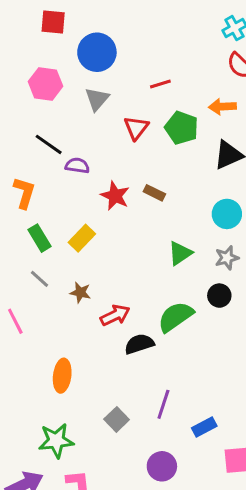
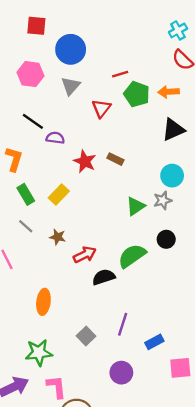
green pentagon: (182, 128) -> (137, 94), moved
gray star: (227, 258) -> (163, 200), moved

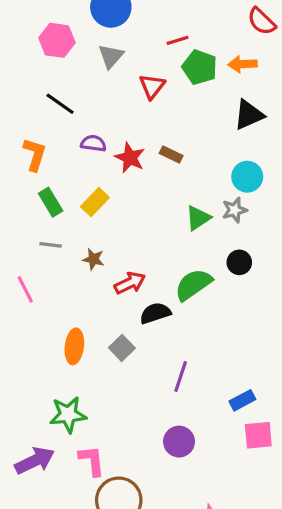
purple semicircle: (55, 138) -> (93, 143), moved
gray line: (26, 226) -> (51, 245), turned -35
gray square: (86, 336) -> (122, 348), moved
blue rectangle: (154, 342) -> (242, 400), moved

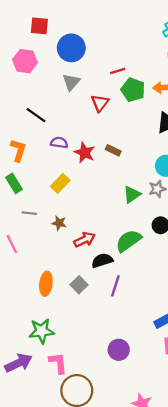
pink hexagon: (57, 40) -> (25, 61), moved
green rectangle: (51, 202) -> (14, 183), moved
purple line: (181, 377) -> (115, 286), moved

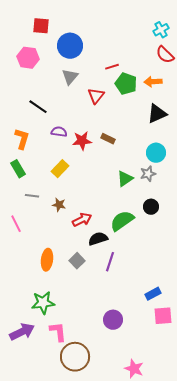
red star: (85, 153) -> (82, 141), turned -30

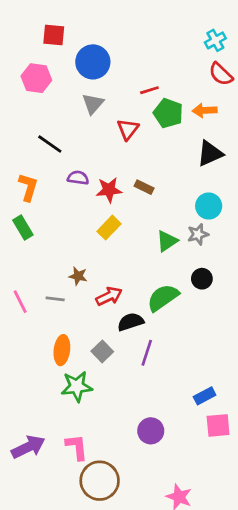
yellow rectangle: (60, 169) -> (109, 228), moved
gray line: (32, 196) -> (55, 299), moved
green star: (43, 303) -> (77, 386), moved

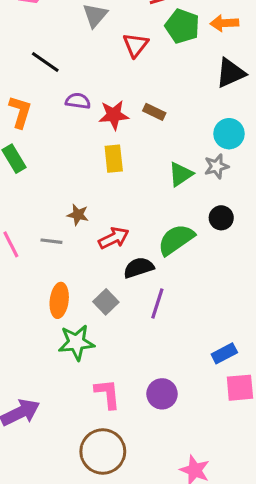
yellow rectangle: (109, 228) -> (114, 159), turned -50
pink L-shape: (77, 447) -> (107, 394), moved

